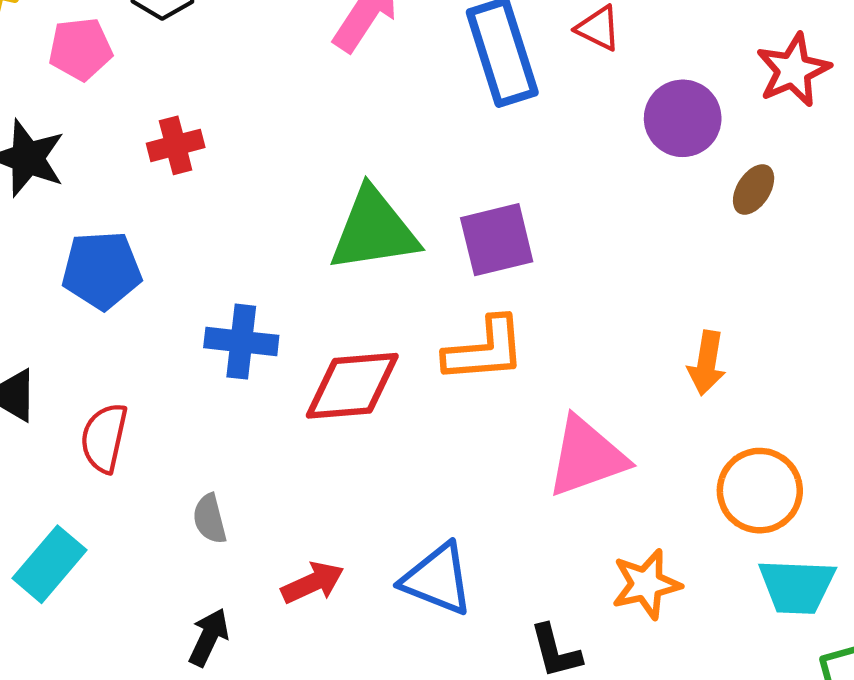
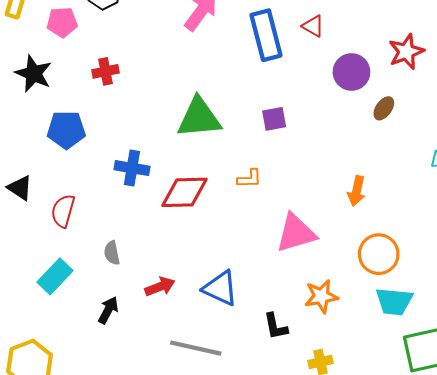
purple square: (497, 240) -> (274, 119), moved, size x0.7
orange L-shape: (485, 350) -> (249, 179), size x0.6
cyan rectangle: (50, 564) -> (55, 276), moved

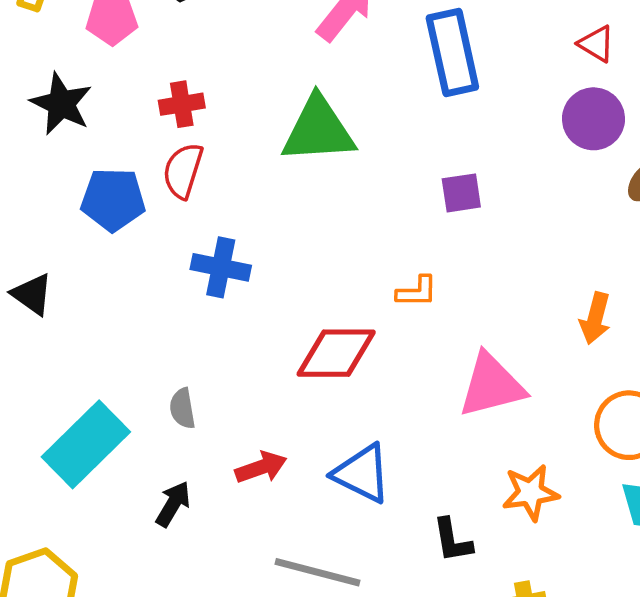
red triangle: (313, 26) -> (596, 44), moved
green triangle: (199, 118) -> (318, 130), moved
red diamond: (184, 192) -> (336, 353), moved
red semicircle: (63, 211) -> (183, 171), moved
cyan rectangle: (55, 276) -> (86, 444), size x1.4

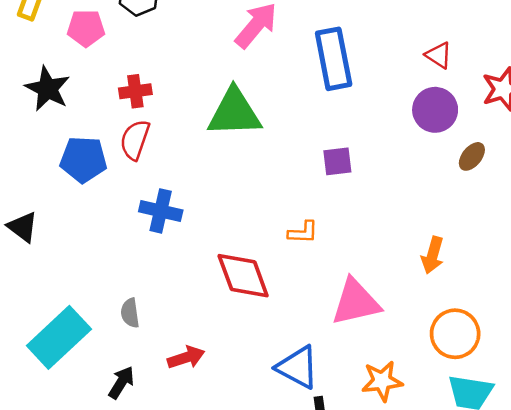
red diamond: (336, 353) -> (243, 276), turned 68
blue triangle: (362, 474) -> (298, 367), moved

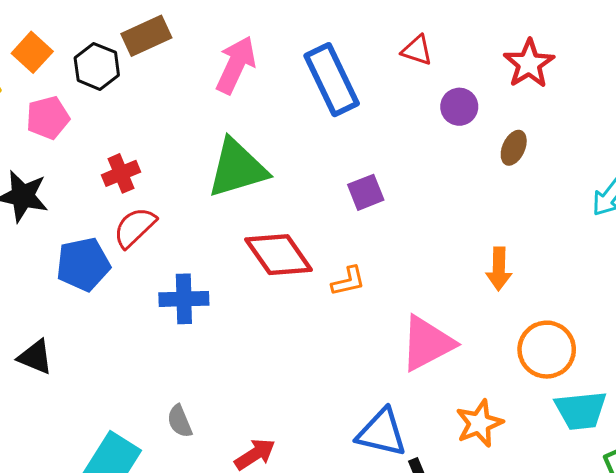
red triangle: (439, 55) -> (417, 50), moved
purple circle: (435, 110) -> (459, 107), size x0.7
red semicircle: (135, 140) -> (135, 227), turned 42
red diamond: (243, 276) -> (279, 255), moved

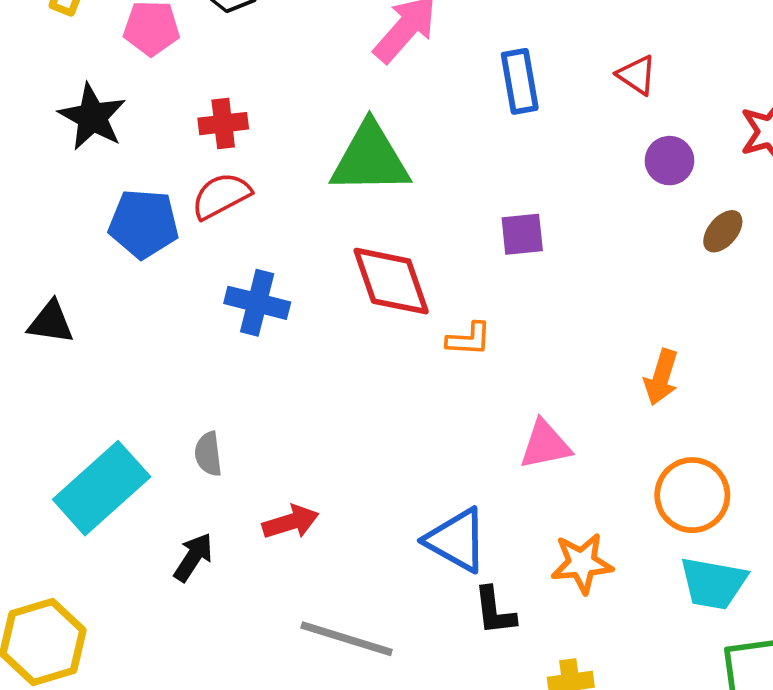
blue rectangle: (332, 80) -> (520, 81), size x0.7
pink triangle: (427, 343) -> (545, 445), size x0.7
black triangle: (35, 357) -> (51, 322), turned -30

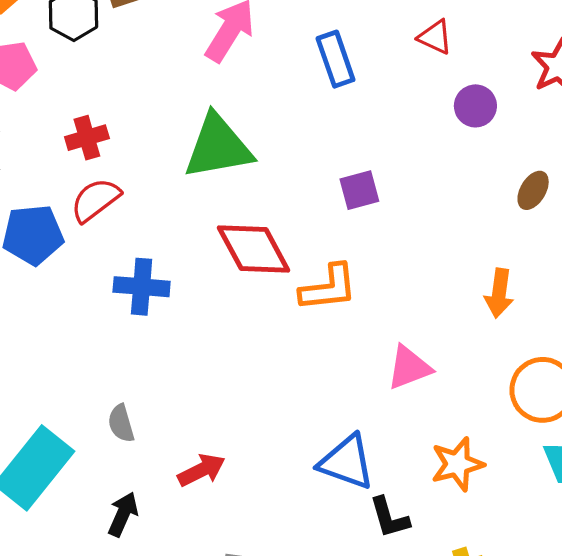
brown ellipse: (723, 231) -> (533, 190), moved
orange L-shape: (469, 339) -> (328, 288), size x1.5

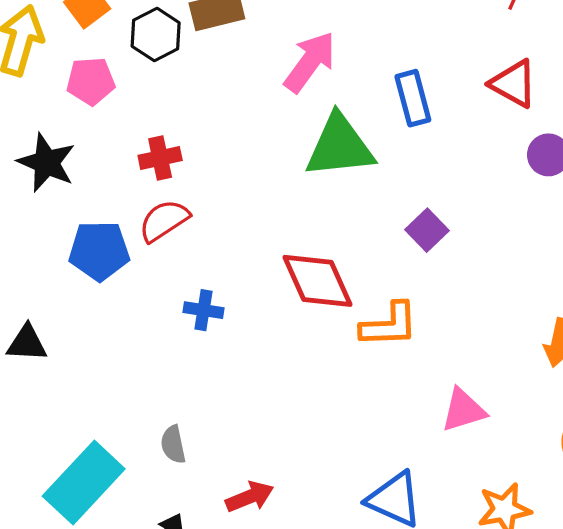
red triangle: (435, 37) -> (513, 84), size x1.4
green triangle: (218, 147) -> (340, 146), moved
purple square: (359, 190) -> (427, 230), turned -33
blue cross: (142, 287) -> (204, 310), size x0.7

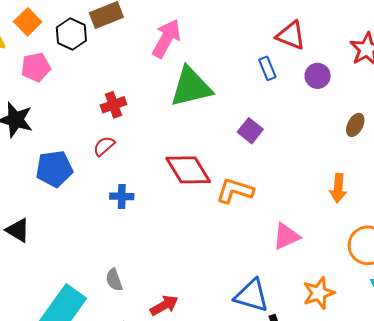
blue rectangle: (413, 98) -> (267, 68), moved, size x0.7
red cross: (160, 158) -> (113, 105), moved
red semicircle: (164, 221) -> (104, 146), moved, size x0.7
orange L-shape: (389, 325) -> (235, 191), turned -153
black triangle: (27, 343) -> (18, 230), turned 36

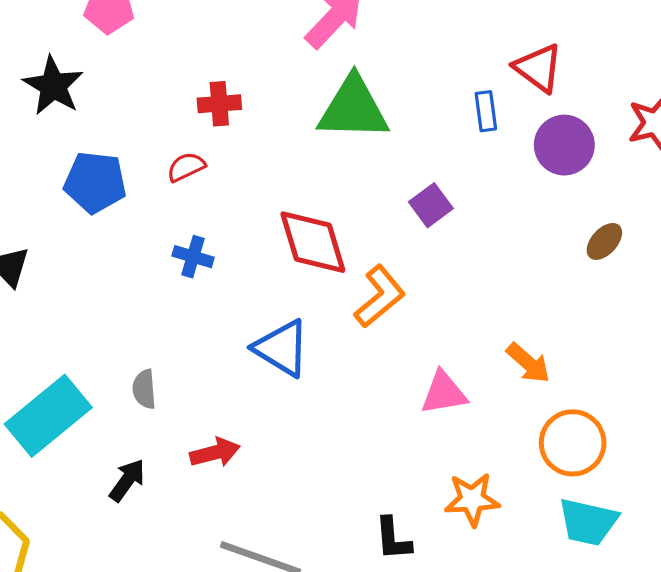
purple circle: (318, 76) -> (564, 145), size x1.4
orange arrow: (338, 188) -> (528, 363), moved, turned -68
orange L-shape: (235, 191) -> (380, 296), turned 108
blue triangle: (252, 296) -> (282, 348), moved

